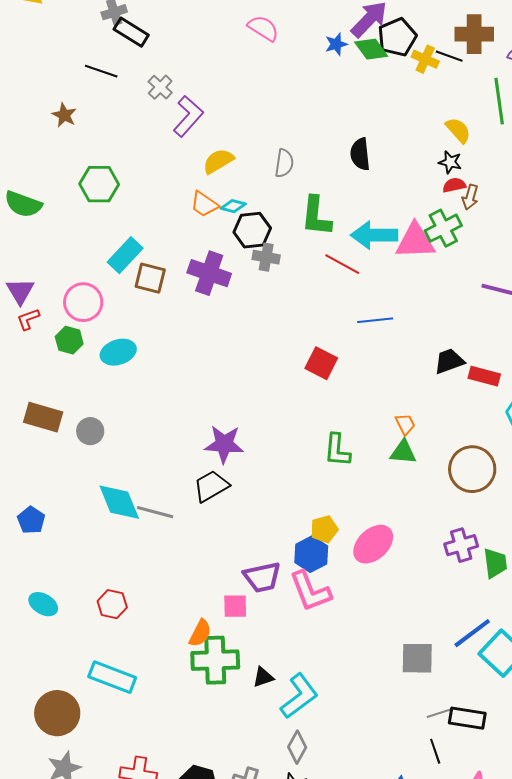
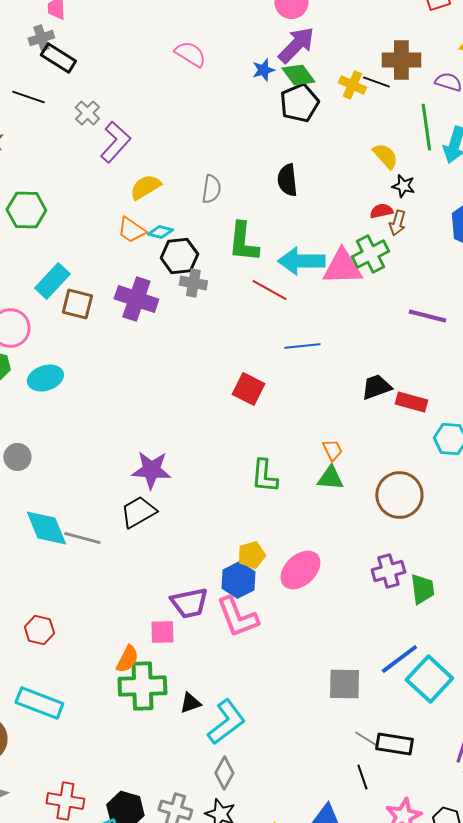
black pentagon: (397, 37) -> (299, 103), moved
black star: (450, 162) -> (403, 186), moved
gray line: (439, 713) -> (366, 739), turned 50

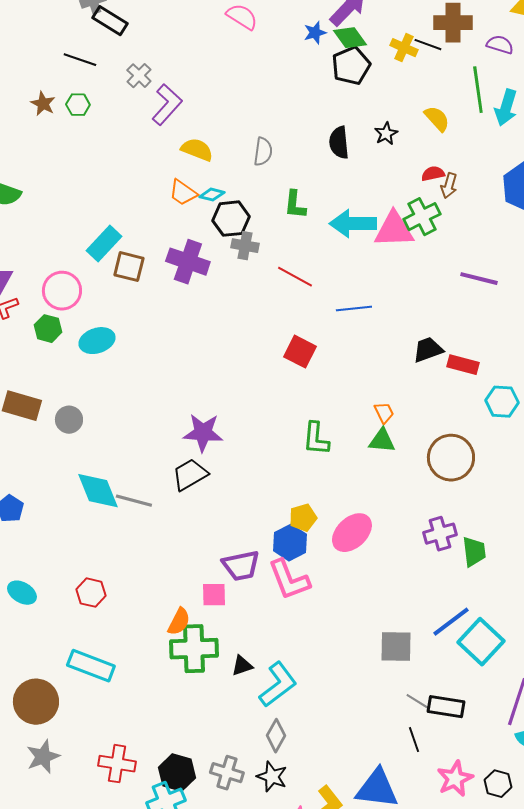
black star: (403, 186) -> (386, 134), moved, turned 30
yellow semicircle: (145, 187) -> (197, 150), turned 52
green hexagon: (26, 210) -> (78, 105), moved, size x0.6
green L-shape: (243, 242) -> (295, 205), size x0.7
red line: (269, 290) -> (295, 277), moved

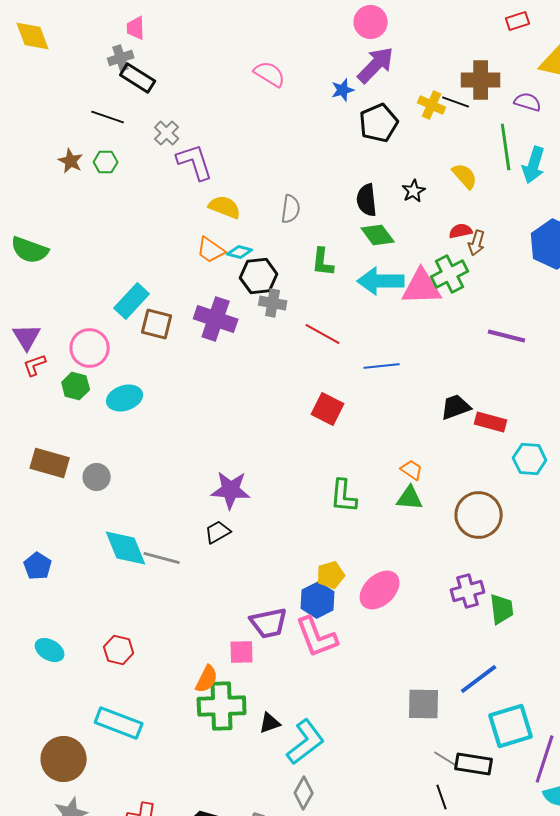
green diamond: (350, 38) -> (378, 235), moved
purple L-shape: (167, 105) -> (195, 162), turned -60
orange trapezoid: (384, 413) -> (412, 470), turned -30
black trapezoid: (190, 475) -> (218, 532), size x0.7
cyan square: (481, 642) -> (511, 726), moved, turned 30

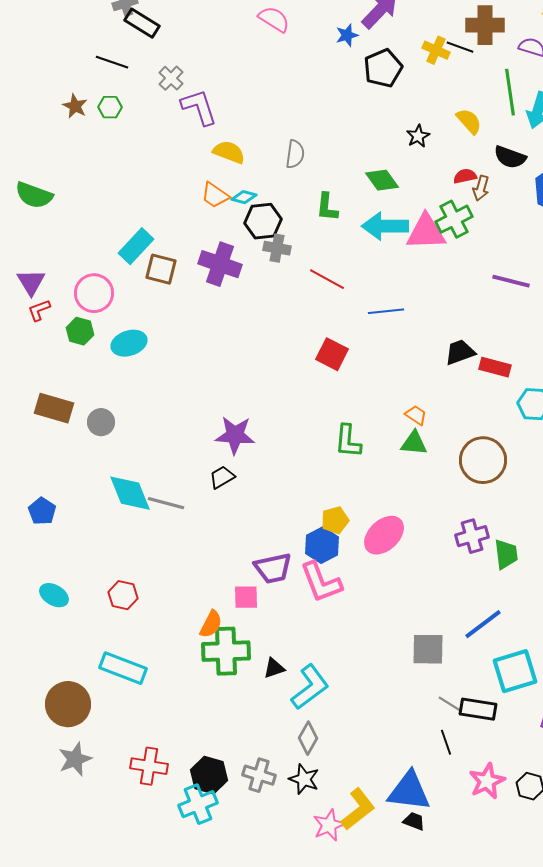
black semicircle: (367, 200) -> (510, 157), moved, turned -64

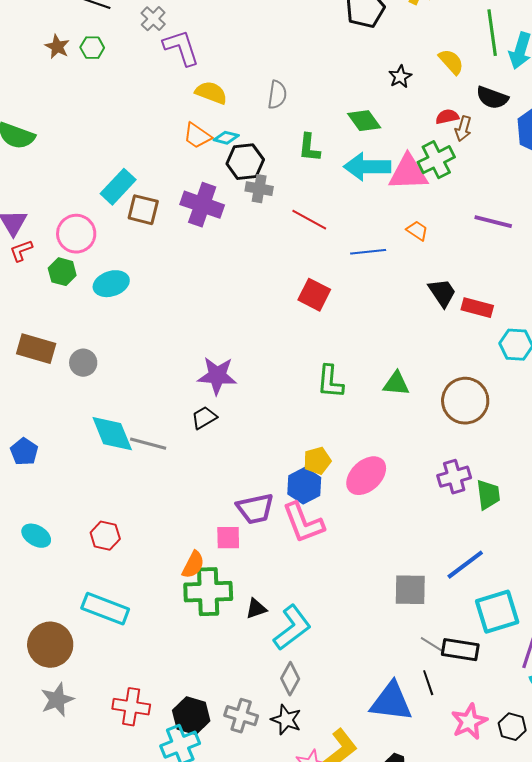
black trapezoid: (460, 352) -> (442, 293), turned 76
orange trapezoid: (416, 415) -> (417, 231), moved
blue triangle: (409, 791) -> (391, 702), moved

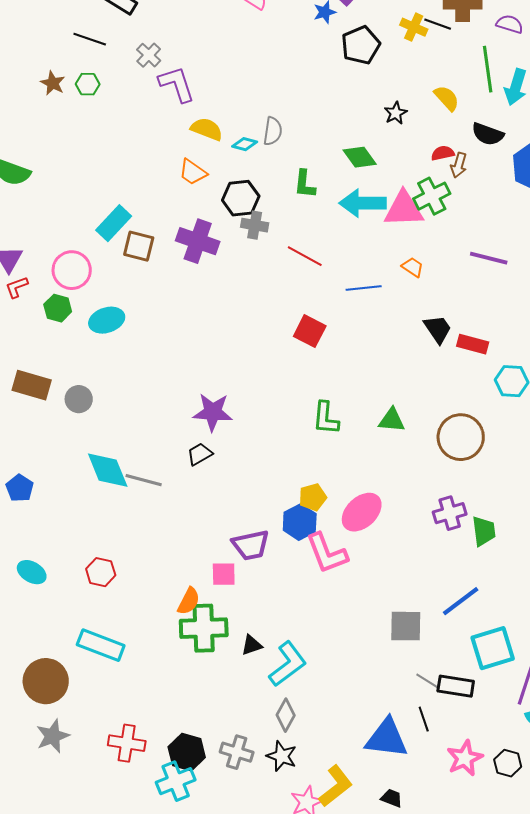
cyan diamond: (226, 138) -> (245, 144), moved
pink L-shape: (303, 523) -> (327, 553), moved

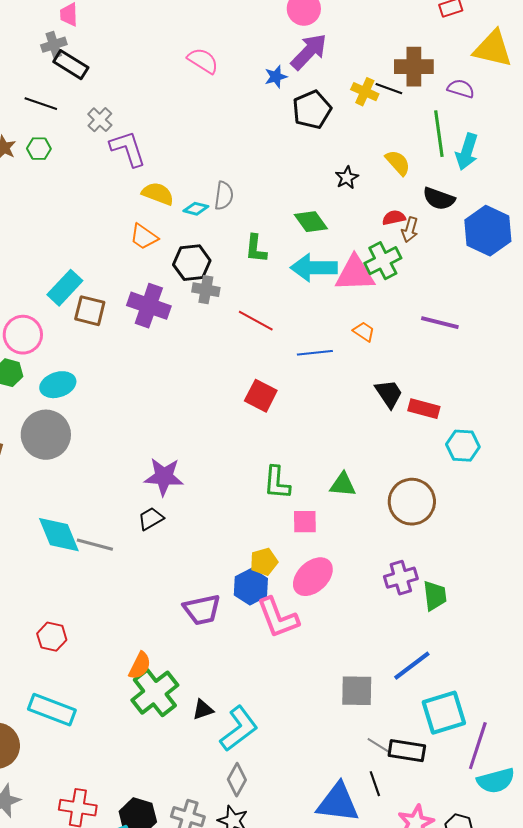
gray circle: (79, 399) -> (46, 435), moved, size x1.8
pink square: (224, 574) -> (305, 522), moved
green cross: (204, 628) -> (155, 693), turned -36

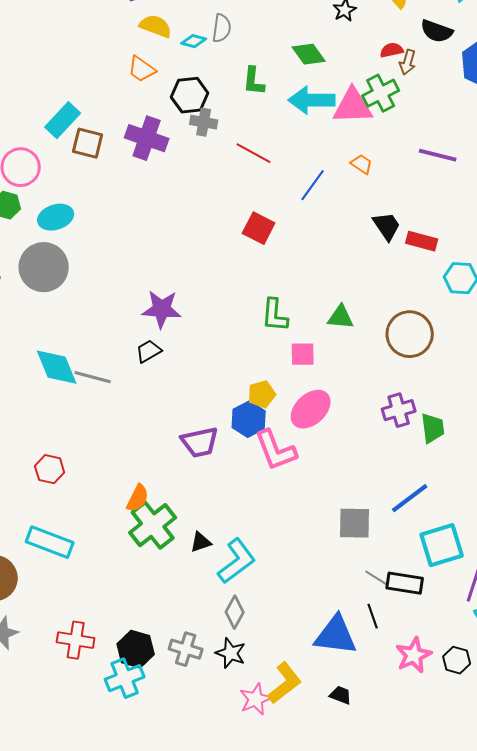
blue line: (315, 353) -> (313, 185), turned -48

